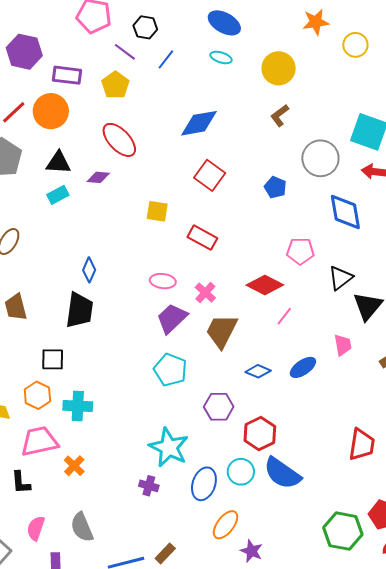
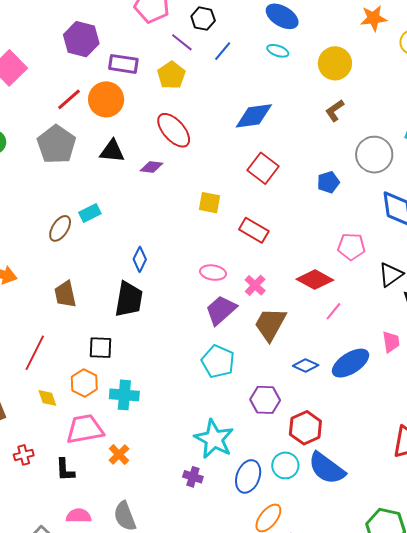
blue pentagon: (275, 187) -> (328, 182), turned 30
cyan rectangle: (58, 195) -> (90, 213), moved
blue ellipse: (303, 367) -> (351, 363), size x1.4
pink semicircle: (36, 528) -> (79, 516), turned 70

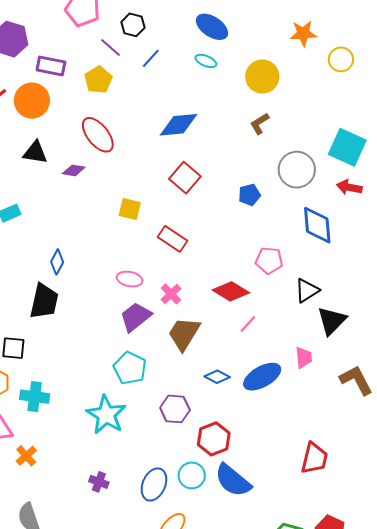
cyan star: (214, 439) -> (106, 415), moved

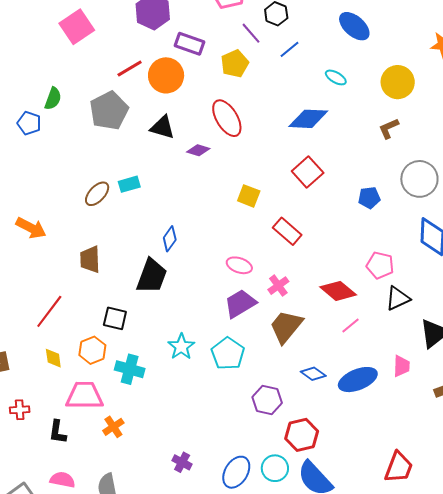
cyan ellipse: (206, 61) -> (336, 77), moved
black triangle: (307, 290) -> (398, 298), moved
cyan star: (106, 415) -> (181, 347), moved, size x0.7

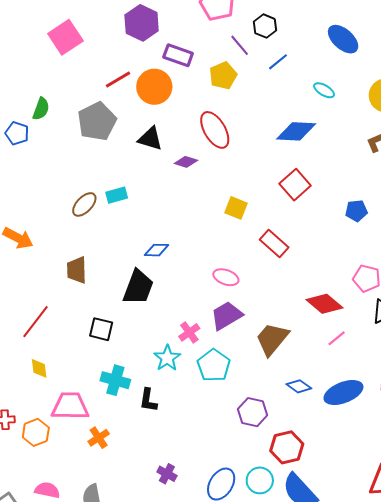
blue diamond: (170, 239) -> (157, 250), turned 55
pink cross: (278, 286) -> (189, 332), moved
orange hexagon: (92, 350) -> (36, 432), moved
black L-shape: (58, 432) -> (148, 400), moved

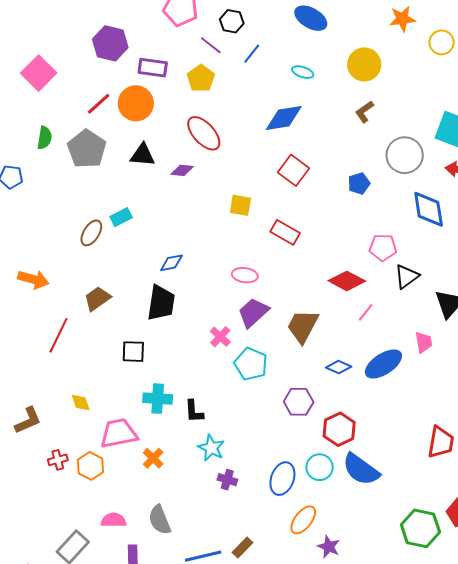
green semicircle: (41, 109) -> (45, 138), moved
brown trapezoid: (77, 270) -> (97, 299), turned 68
red line: (36, 322) -> (59, 335), moved
cyan star: (167, 358) -> (211, 448), moved

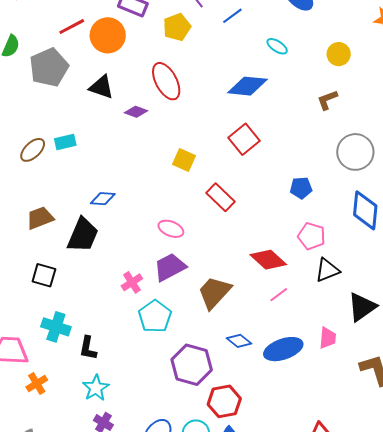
yellow circle: (364, 64) -> (339, 54), size x0.7
blue pentagon: (359, 183) -> (301, 188), moved
brown trapezoid: (97, 299) -> (40, 218), moved
purple hexagon: (299, 402) -> (192, 365), size x1.4

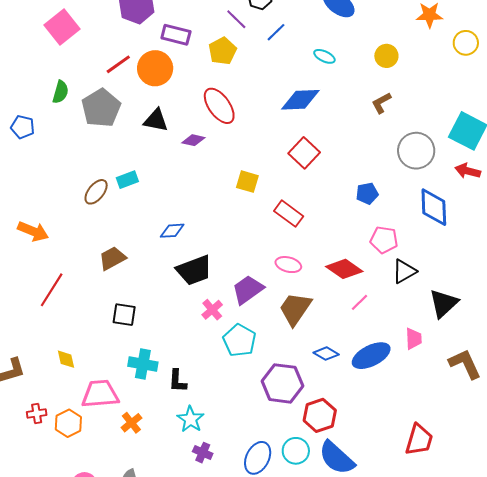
pink ellipse: (171, 229) -> (288, 265), moved
black trapezoid: (83, 235) -> (194, 270), moved, turned 54

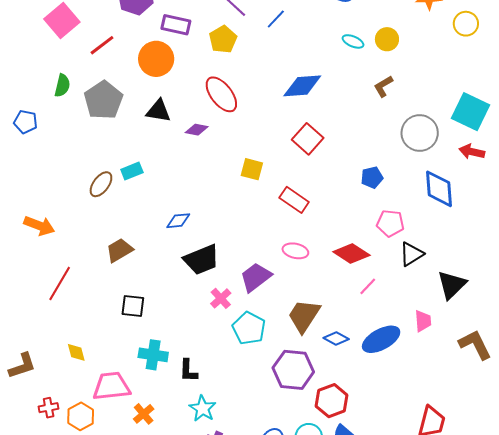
cyan ellipse: (324, 56) -> (353, 41), moved
red line: (118, 64) -> (102, 45), moved
brown trapezoid: (295, 309) -> (304, 316), moved

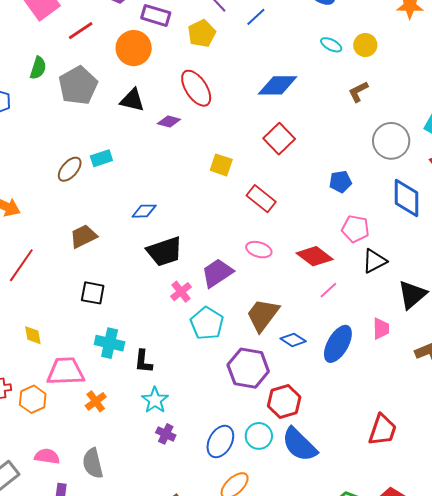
blue ellipse: (381, 339) -> (338, 344), turned -36

